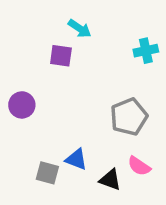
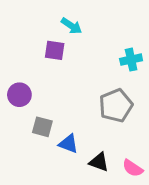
cyan cross: (146, 51) -> (131, 60), moved
pink semicircle: (139, 166) -> (133, 168), moved
gray square: (47, 173) -> (42, 127), moved

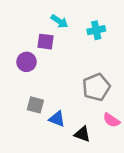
cyan cross: (131, 60) -> (96, 30), moved
purple circle: (19, 95) -> (27, 62), moved
pink semicircle: (133, 168) -> (111, 120), moved

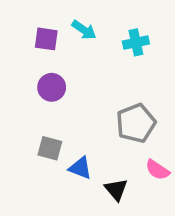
purple square: (46, 42) -> (46, 39), moved
purple circle: (27, 62) -> (52, 87), moved
black triangle: (82, 134) -> (116, 190), turned 30

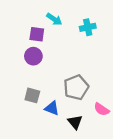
purple square: (46, 39) -> (37, 34), moved
gray pentagon: (136, 123) -> (76, 87), moved

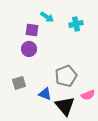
gray square: (32, 95) -> (19, 83), moved, turned -32
pink semicircle: (102, 109) -> (88, 95), turned -56
black triangle: (75, 122) -> (65, 106), size x1.5

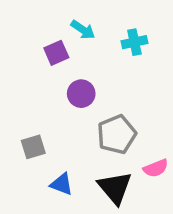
purple square: (32, 30) -> (56, 53), turned -32
purple circle: (29, 49) -> (81, 94), moved
blue triangle: (45, 94) -> (62, 184), moved

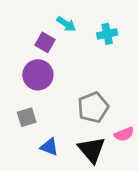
purple square: (56, 53) -> (45, 42), turned -36
purple circle: (81, 94) -> (38, 75), moved, size x1.4

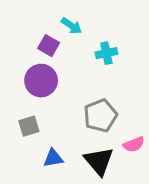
cyan cross: (107, 34) -> (106, 53), moved
blue triangle: (49, 147) -> (53, 158), turned -30

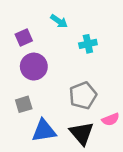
purple square: (49, 46) -> (24, 38), moved, turned 36
blue triangle: (53, 158) -> (44, 131), size x1.5

